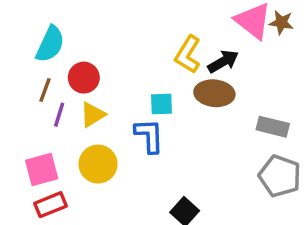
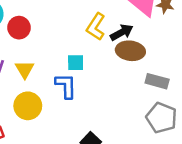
red circle: (84, 78) -> (19, 28), moved
brown ellipse: (214, 93) -> (130, 51), moved
yellow triangle: (93, 115) -> (25, 69), turned -30

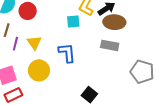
cyan square: (76, 63) -> (73, 21), moved
gray rectangle: (157, 81) -> (110, 45), moved

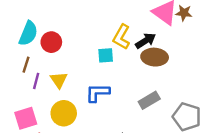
gray rectangle: (110, 45) -> (149, 100), moved, turned -42
blue L-shape: (67, 53) -> (98, 93), turned -85

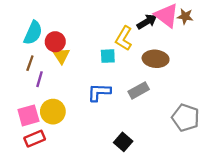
black arrow: (146, 41) -> (147, 22), moved
yellow triangle: (59, 80) -> (61, 56), moved
gray rectangle: (149, 100) -> (139, 90), moved
yellow circle: (64, 113) -> (53, 112), moved

